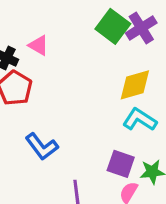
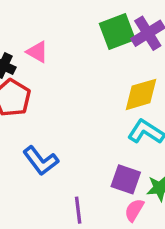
green square: (113, 26) -> (117, 32), turned 32

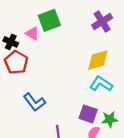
green square: (117, 32) -> (49, 20), moved

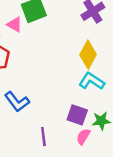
yellow diamond: (98, 60) -> (88, 55), turned -45

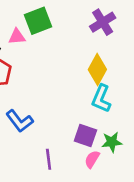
pink triangle: (15, 25) -> (17, 37), turned -35
cyan L-shape: (92, 81) -> (101, 99), turned -100

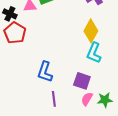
blue L-shape: (20, 121) -> (45, 72), moved, turned 55
green star: (112, 142) -> (105, 100), moved

